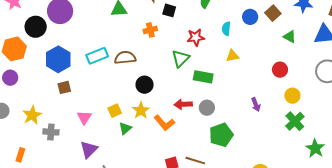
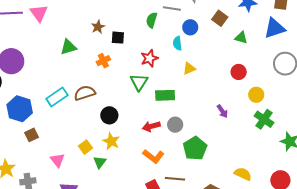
blue circle: (250, 17) -> (190, 27), moved
orange L-shape: (164, 123) -> (153, 156), moved

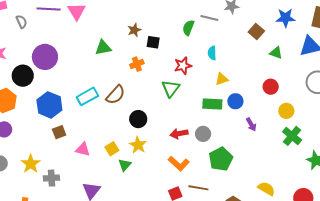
blue circle: (190, 27) -> (235, 101), moved
brown semicircle: (85, 93) -> (116, 95), turned 145
green rectangle: (165, 95) -> (212, 104), moved
pink triangle: (57, 160) -> (83, 149), moved, turned -42

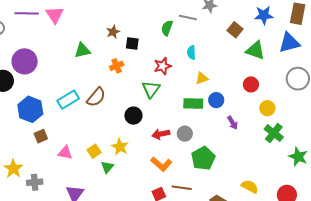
green triangle: (276, 53) -> (255, 50), size x1.5
black circle: (138, 119) -> (133, 116), moved

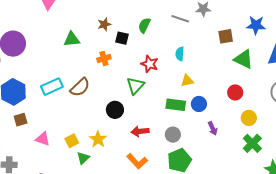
green semicircle: (167, 28) -> (144, 25), moved
brown square: (235, 30) -> (226, 36), turned 35
red star: (163, 66) -> (150, 64), turned 30
gray circle: (185, 134) -> (173, 135), moved

